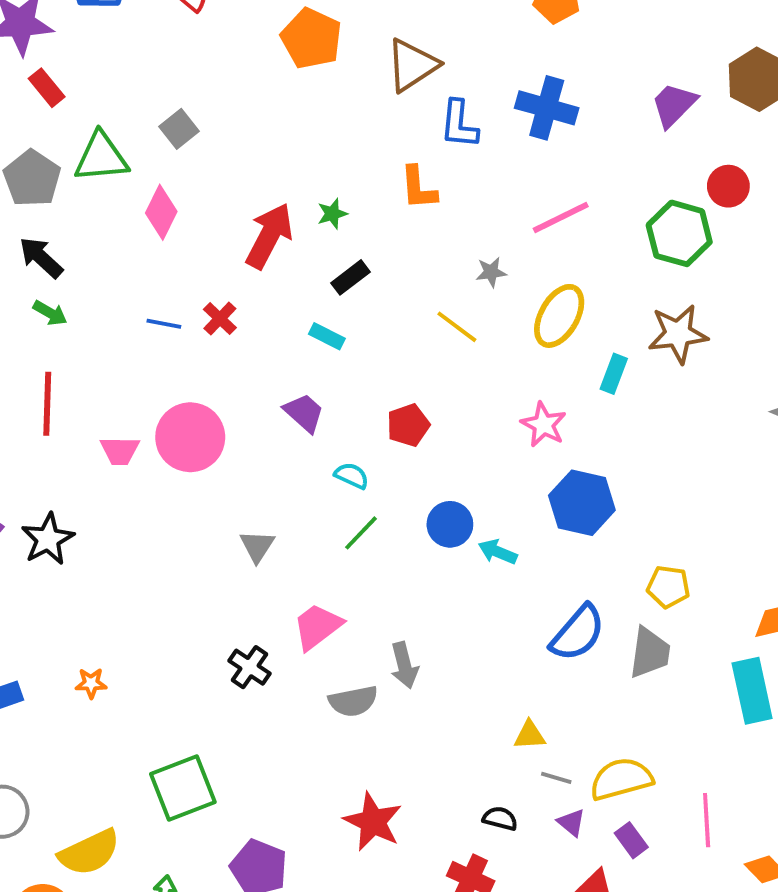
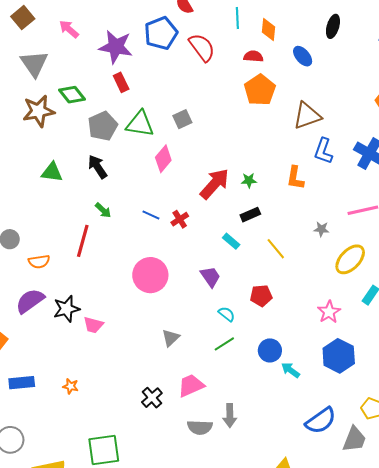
green arrow: (50, 313) -> (103, 210), moved
yellow line: (457, 327) -> (276, 249), moved
pink trapezoid: (120, 451) -> (93, 325), moved

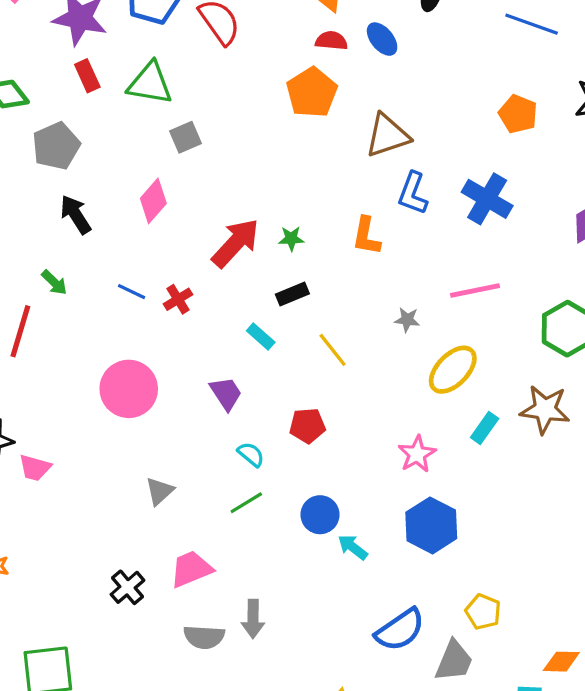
red semicircle: (253, 56) -> (331, 41), moved
green triangle: (140, 124) -> (150, 83), moved
black arrow: (98, 167) -> (76, 215), moved

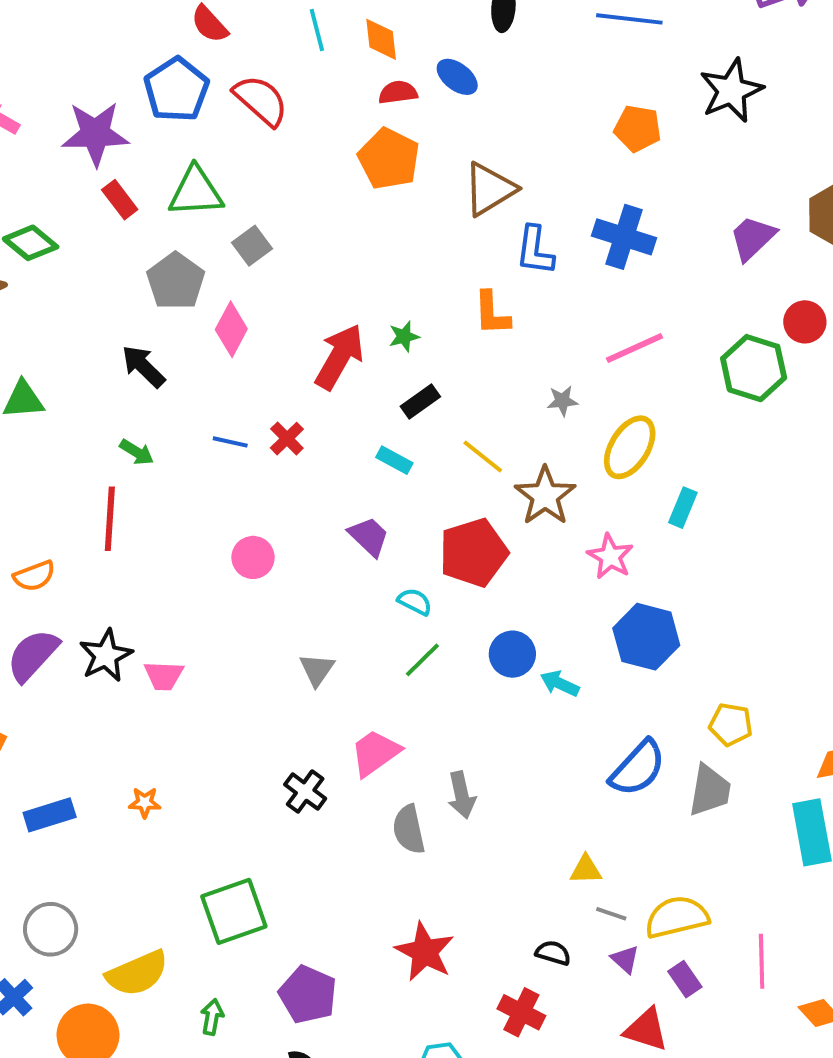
gray pentagon: (56, 146) -> (176, 281), moved
pink circle: (129, 389) -> (253, 557), size x0.6
brown star: (545, 409) -> (545, 496), moved, turned -30
red pentagon: (307, 426) -> (474, 553), size x1.6
gray semicircle: (204, 637) -> (409, 829), turned 87

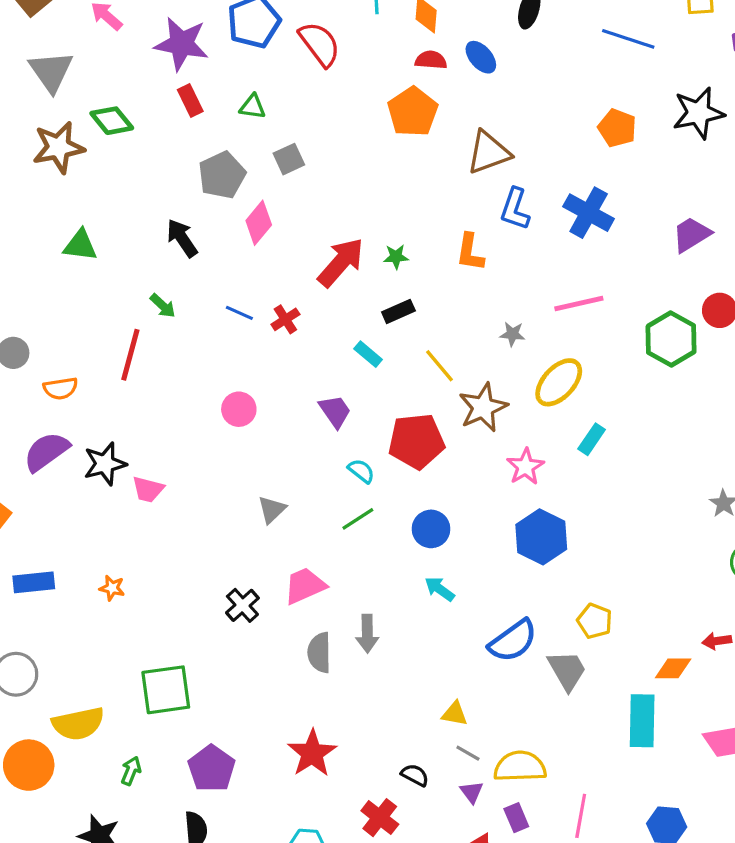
green triangle: (196, 192) -> (253, 107), size x0.6
cyan arrow: (560, 683) -> (440, 589), moved
gray trapezoid: (710, 790) -> (567, 670), turned -51

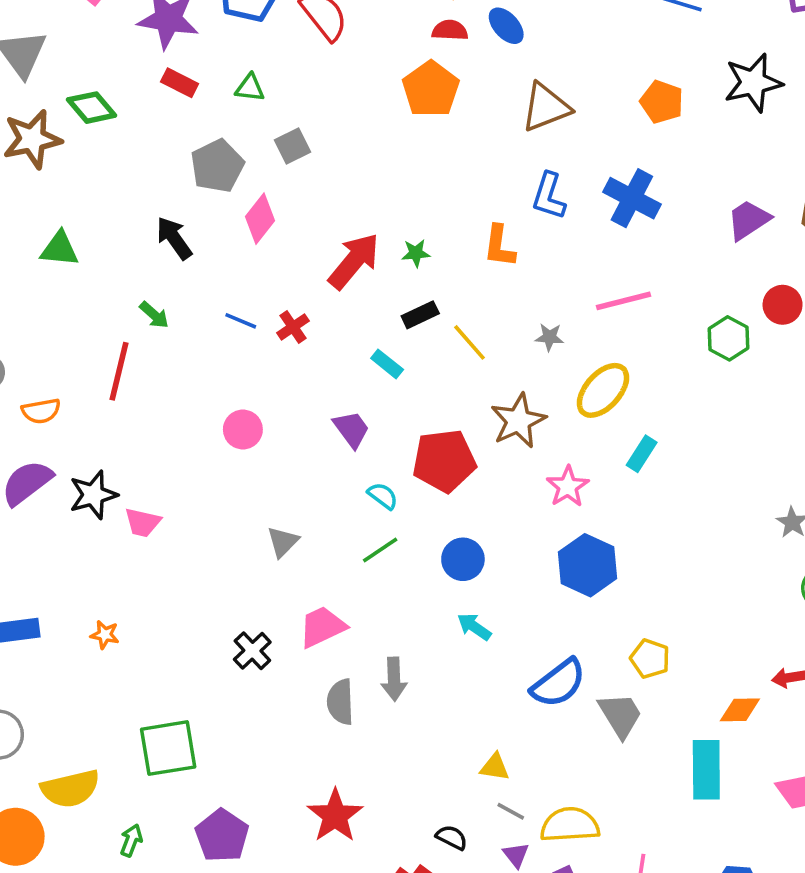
red rectangle: (190, 101) -> (180, 83), turned -36
brown triangle: (488, 152) -> (546, 107), moved
green hexagon: (671, 339) -> (728, 338), size x0.7
yellow line: (439, 366) -> (470, 342), moved

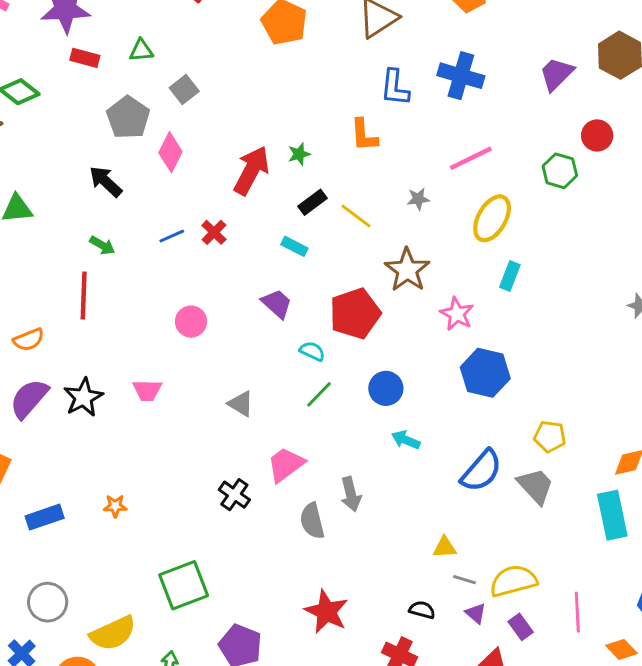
blue line: (241, 321) -> (172, 236), turned -35
yellow ellipse: (603, 390) -> (492, 218), moved
pink trapezoid: (143, 522) -> (147, 390), moved
gray triangle: (283, 542) -> (241, 404), turned -32

